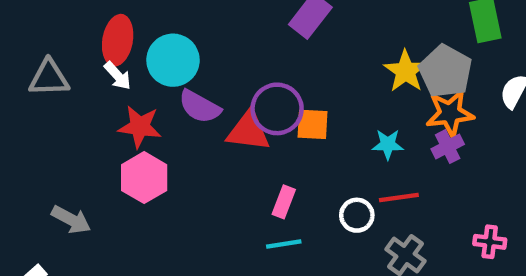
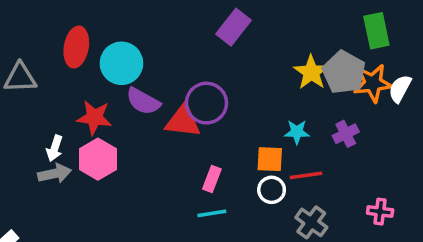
white arrow: (118, 76) -> (55, 148), moved, turned 60
orange star: (450, 113) -> (373, 83), moved
orange square: (313, 124) -> (270, 159), moved
gray arrow: (71, 220) -> (55, 174), moved, turned -40

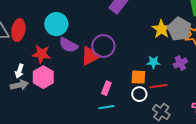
red ellipse: (76, 47) -> (18, 30), moved
red triangle: (183, 121) -> (90, 56), turned -35

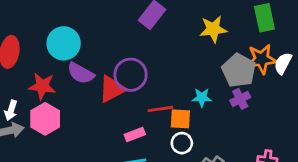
yellow star: (161, 29) -> (213, 29), moved, turned 30
gray pentagon: (179, 29) -> (239, 70), moved
red line: (158, 86) -> (160, 109), moved
pink rectangle: (106, 88) -> (135, 135), turned 48

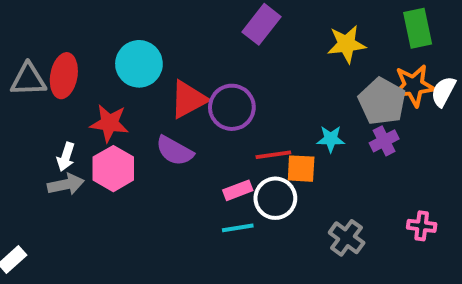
purple semicircle: (81, 73) -> (175, 151), moved
red triangle: (112, 89) -> (188, 99), moved
white circle: (182, 143) -> (275, 198), moved, size x1.4

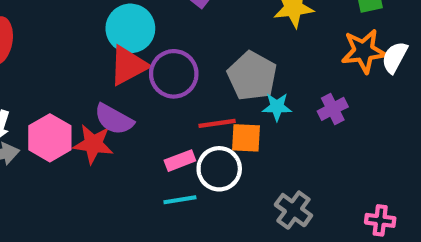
cyan circle: (139, 64) -> (130, 28), moved
gray pentagon: (382, 101) -> (252, 76), moved
red star: (109, 123) -> (93, 144), moved
pink cross: (422, 226) -> (380, 220), moved

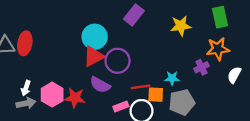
white semicircle: (395, 57) -> (234, 75), moved
gray pentagon: (252, 76) -> (182, 102), moved, turned 30
purple cross: (333, 109) -> (201, 67), moved
purple semicircle: (114, 119) -> (100, 85), moved

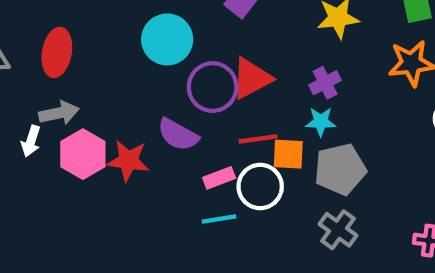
red ellipse: (25, 43) -> (57, 52), moved
red triangle: (94, 56) -> (251, 78), moved
purple cross: (201, 67) -> (325, 83), moved
gray arrow: (26, 103) -> (59, 113), moved

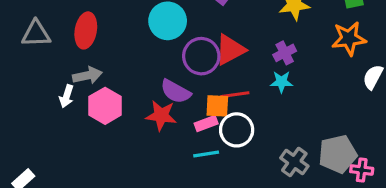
orange square: (288, 154) -> (217, 106), moved
red star: (128, 161) -> (161, 115), moved
gray pentagon: (340, 169) -> (338, 154), moved

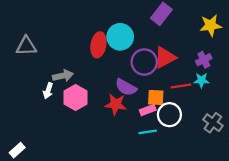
red ellipse: (86, 30) -> (98, 45), moved
red line: (235, 95) -> (181, 86), moved
gray cross: (294, 162) -> (213, 123), moved

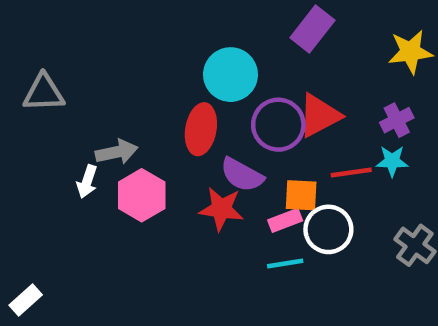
red ellipse: (98, 45) -> (201, 129), moved

